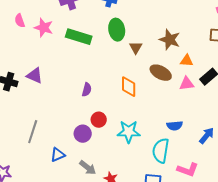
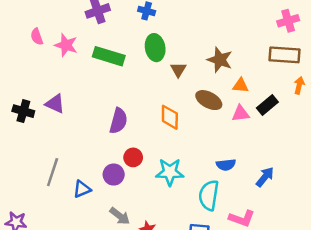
purple semicircle: (87, 90) -> (118, 121), size x1.5
blue triangle: (58, 155) -> (82, 189), moved

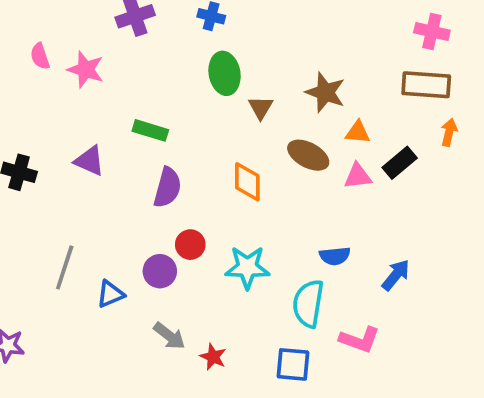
pink cross: (288, 21) -> (432, 31), turned 30
green rectangle: (109, 56) -> (150, 130), moved, size x0.7
purple triangle: (55, 104) -> (89, 161), moved

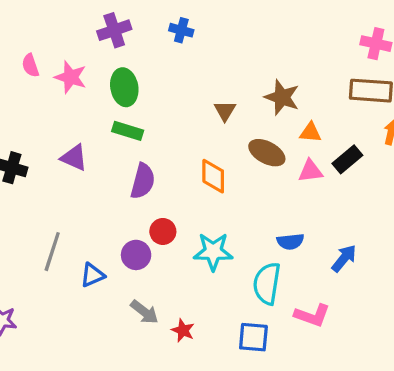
green ellipse: (225, 73) -> (124, 87), moved

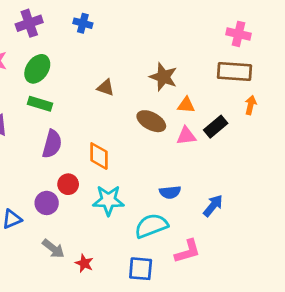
green ellipse: (124, 87) -> (37, 69), turned 44
brown triangle: (225, 111) -> (106, 88), moved, turned -42
orange diamond: (213, 176) -> (99, 156), moved
cyan semicircle: (267, 283) -> (151, 226), turned 60
pink L-shape: (312, 315) -> (188, 251), turned -36

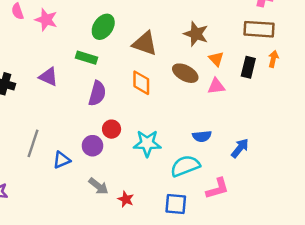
green ellipse: (37, 69) -> (103, 27), moved
brown triangle: (106, 88) -> (145, 43), size x1.6
orange triangle: (186, 105) -> (216, 59), turned 42
black rectangle: (216, 127) -> (248, 67), moved, turned -36
orange diamond: (99, 156) -> (141, 83), moved

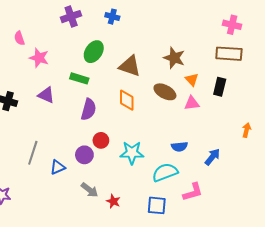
pink star: (46, 20) -> (39, 58), moved
orange arrow: (273, 59) -> (246, 130), moved

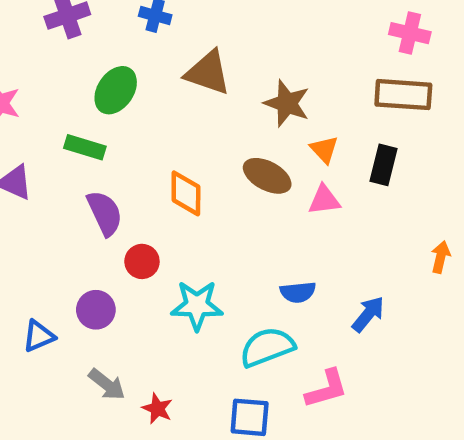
brown triangle: (130, 66) -> (208, 73), moved
purple semicircle: (89, 109) -> (105, 213), turned -40
red circle: (101, 140) -> (142, 261), moved

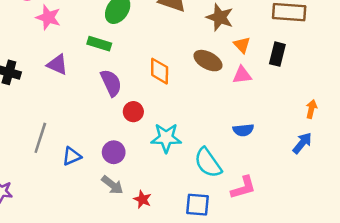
blue semicircle: (298, 292) -> (243, 130), moved
purple circle: (96, 310) -> (114, 152), moved
blue arrow: (368, 314) -> (302, 143), moved
cyan semicircle: (267, 347) -> (208, 163), turned -104

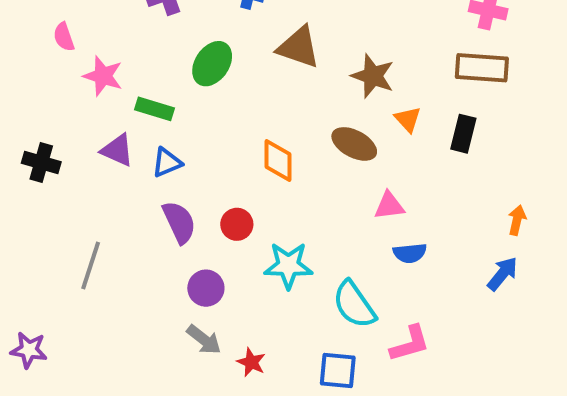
green rectangle: (99, 44) -> (154, 109), moved
pink triangle: (242, 75) -> (389, 206), moved
purple semicircle: (111, 83) -> (179, 222), moved
blue triangle: (72, 156) -> (167, 162), moved

